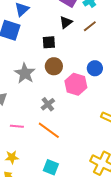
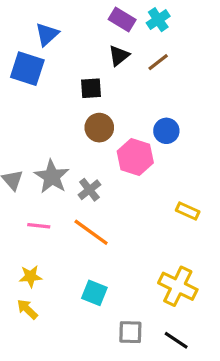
gray star: (25, 73) -> (52, 177), moved

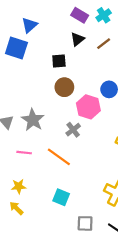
gray cross: (89, 190) -> (73, 130), moved

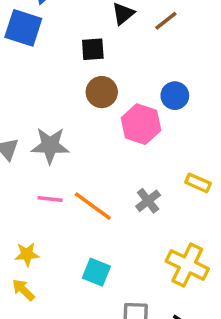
gray star: (33, 120) -> (50, 146), turned -30
gray cross: (73, 130) -> (148, 201), moved
pink line: (24, 153) -> (50, 199), moved

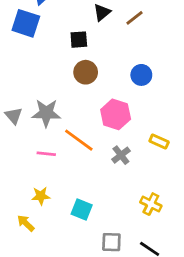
pink hexagon: (141, 124) -> (116, 114), moved
orange line: (93, 206) -> (79, 140), moved
yellow star: (27, 254) -> (41, 196), moved
yellow cross: (187, 265) -> (151, 204), size x0.7

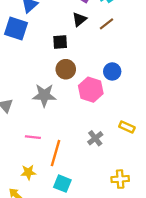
gray star: (46, 113) -> (44, 95), moved
pink hexagon: (116, 114) -> (91, 90), moved
orange line: (79, 140) -> (56, 153), moved, turned 70
yellow cross: (151, 204) -> (120, 179), turned -30

